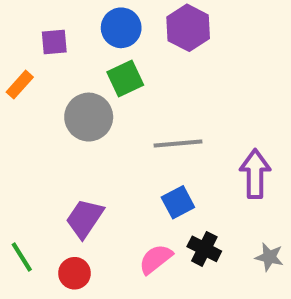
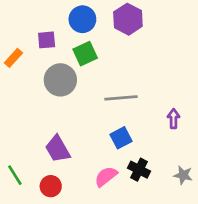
purple square: (54, 42) -> (47, 40), moved
purple arrow: (255, 174) -> (174, 119), size x0.6
purple trapezoid: (85, 218) -> (58, 149), turned -64

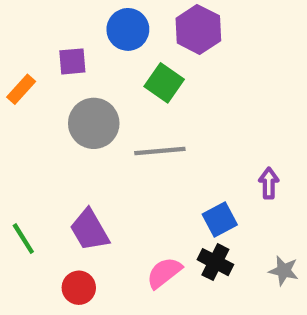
green square: (85, 54) -> (164, 83), moved, turned -30
gray line: (121, 98) -> (160, 151), moved
blue square: (121, 138) -> (220, 219), moved
green line: (15, 175) -> (23, 239), moved

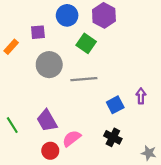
blue square: (220, 219) -> (115, 105), moved
gray star: (284, 271) -> (149, 153), moved
pink semicircle: (164, 273) -> (72, 138), moved
red circle: (79, 288) -> (50, 151), moved

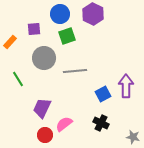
green square: (86, 43) -> (67, 36), moved, turned 36
purple arrow: (141, 96) -> (126, 86), size x1.6
purple trapezoid: (47, 121) -> (42, 108), turned 55
green line: (12, 125) -> (18, 79), moved

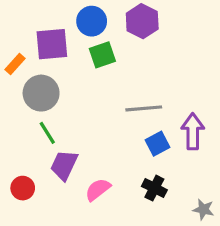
purple square: (34, 29) -> (52, 44), size x1.6
gray circle: (44, 58) -> (41, 93), moved
gray line: (75, 71) -> (144, 108), moved
green line: (18, 79) -> (47, 133), moved
red circle: (45, 135) -> (23, 188), moved

